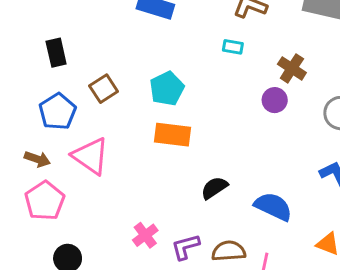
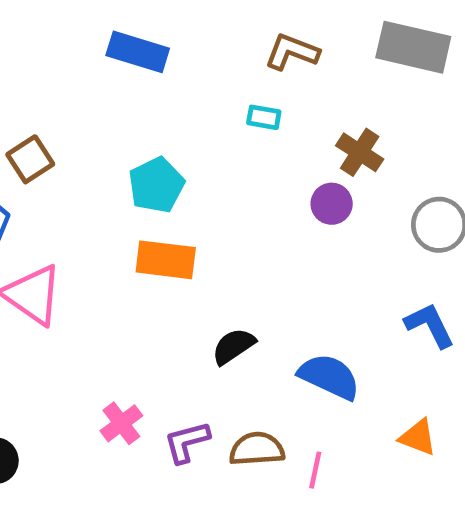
brown square: (104, 89) -> (30, 159), moved

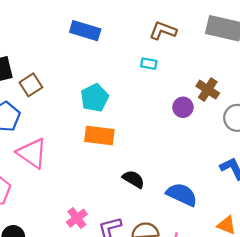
brown cross: (360, 152) -> (208, 90), moved
black semicircle: (233, 346) -> (133, 179), turned 65

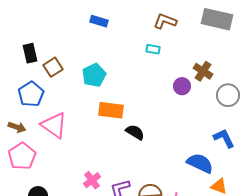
blue rectangle: (85, 31) -> (99, 21), size x0.7
cyan pentagon: (95, 98) -> (94, 75), moved
black semicircle: (133, 179) -> (135, 132), moved
blue semicircle: (182, 194) -> (200, 163), moved

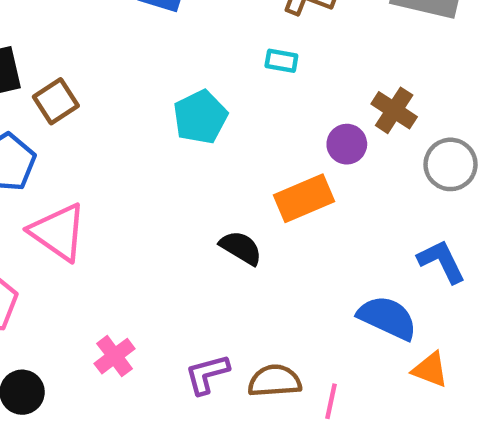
cyan pentagon: (94, 75) -> (200, 117), moved
orange rectangle: (111, 110) -> (304, 198), moved, turned -30
pink cross: (92, 180) -> (115, 356), moved

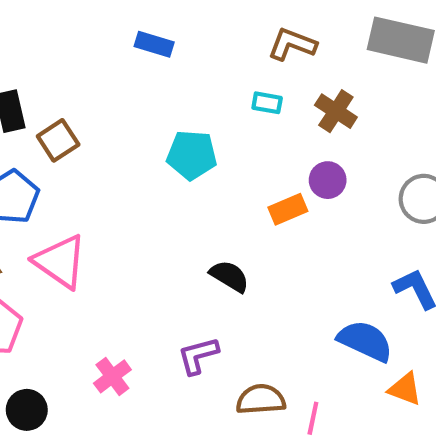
brown cross: (394, 110) -> (336, 111), moved
cyan pentagon: (200, 117) -> (192, 155), turned 30
orange rectangle: (304, 198) -> (288, 209), moved, size x0.7
purple L-shape: (207, 374) -> (198, 356), moved

